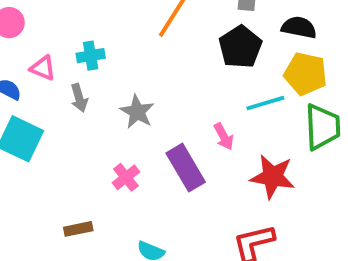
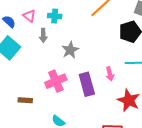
pink cross: (126, 177) -> (56, 81), size x1.5

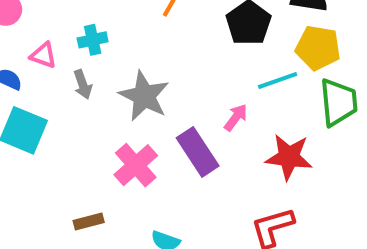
gray star: (70, 50) -> (144, 96), size x1.4
pink arrow: (110, 74) -> (236, 117), turned -112

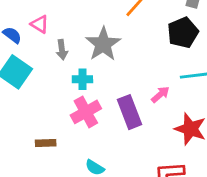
cyan cross: (93, 40) -> (82, 79), moved
gray star: (144, 96) -> (103, 44), moved

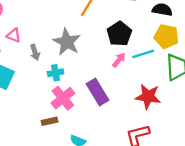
black pentagon: (183, 33) -> (119, 34), moved
pink arrow: (160, 94) -> (119, 60), moved
brown rectangle: (46, 143) -> (50, 121), moved

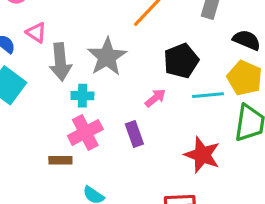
gray arrow: (35, 52) -> (60, 62), size x1.6
pink arrow: (119, 60) -> (155, 98), moved
purple rectangle: (97, 92) -> (134, 134), size x0.7

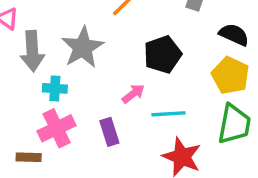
cyan line: (208, 95) -> (169, 114), moved

